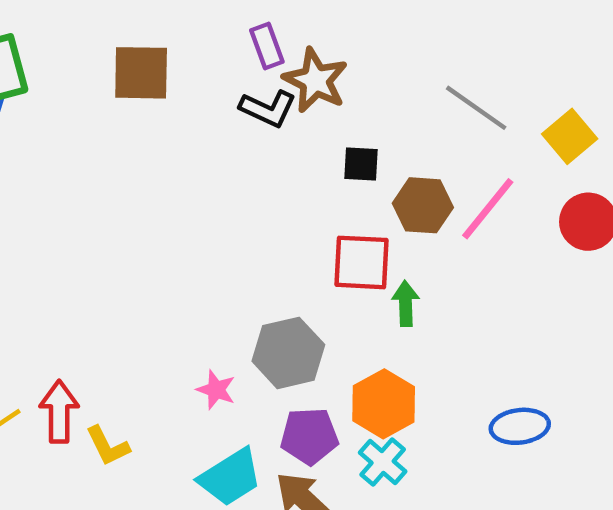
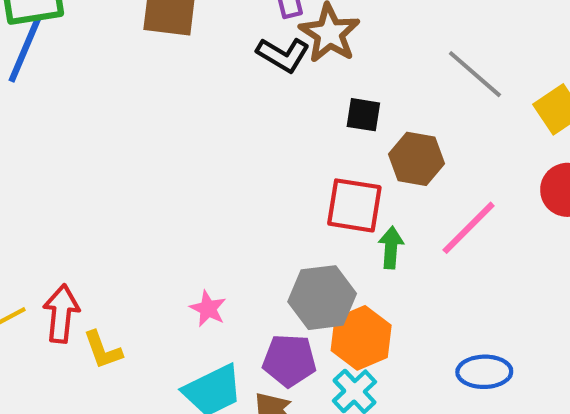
pink line: (488, 209) -> (469, 228), moved
gray hexagon: (288, 353) -> (322, 298), moved

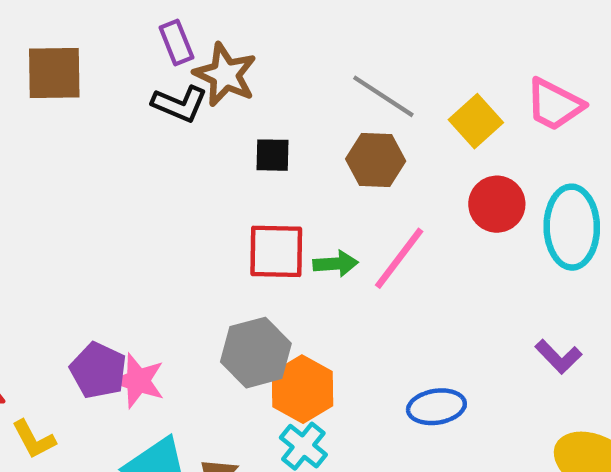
brown hexagon: (416, 159) -> (376, 160), moved
green arrow: (391, 248) -> (336, 264), moved, turned 90
pink star: (208, 309) -> (138, 381), size x1.4
purple pentagon: (289, 360) -> (98, 370), moved, turned 30

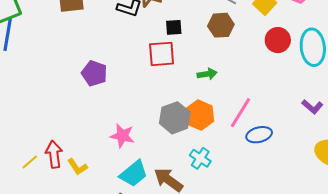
red square: (276, 251) -> (162, 54), moved
pink line: (399, 258) -> (241, 113), moved
purple pentagon: (98, 370) -> (94, 73), moved
orange hexagon: (302, 389) -> (200, 115), moved

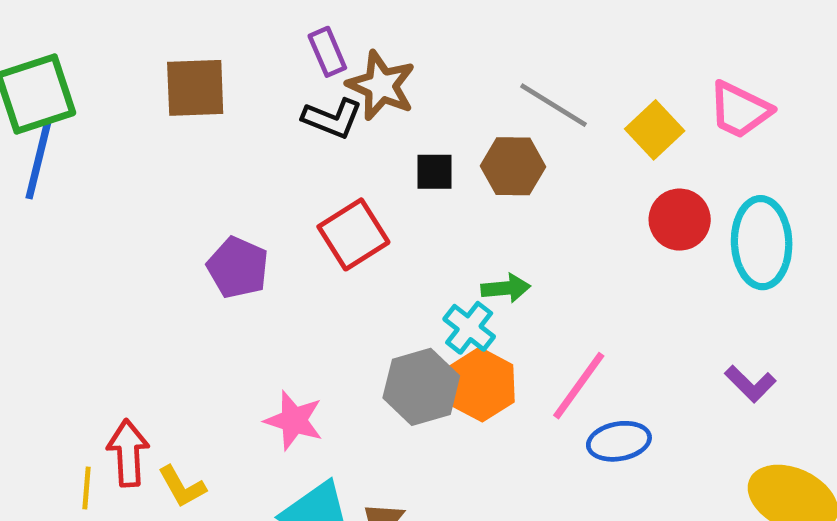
brown hexagon: (221, 25) -> (513, 166), moved
red square: (162, 54) -> (353, 234), moved, turned -32
cyan cross: (200, 158) -> (469, 328), moved
yellow line: (30, 162) -> (87, 488), moved, turned -48

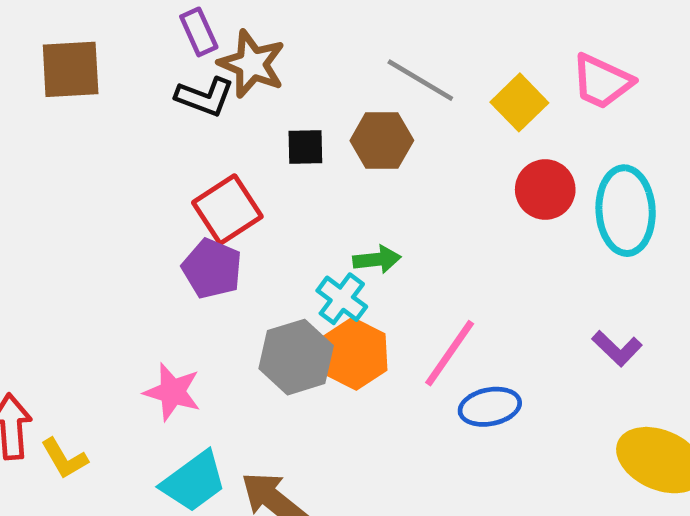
purple pentagon: (238, 268) -> (212, 269), moved

